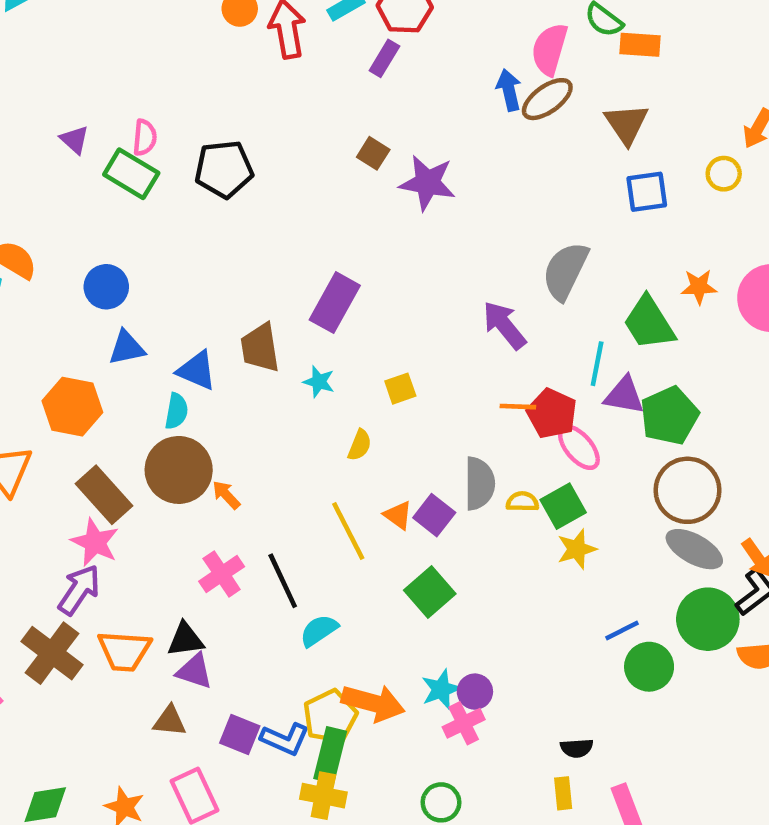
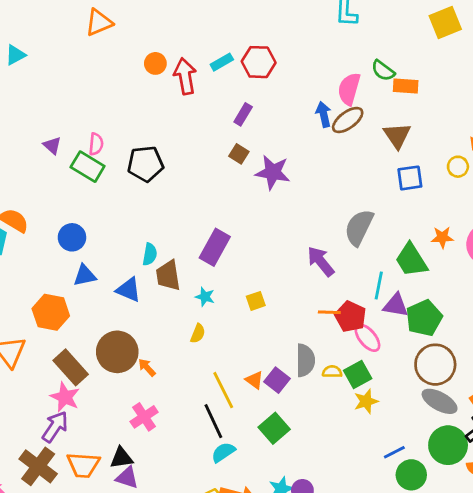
purple rectangle: (384, 58) -> (243, 114), moved
cyan semicircle: (176, 411) -> (150, 254), moved
yellow semicircle: (360, 445) -> (198, 333), moved
black line: (283, 581) -> (213, 421), moved
cyan semicircle: (319, 631) -> (223, 452), moved

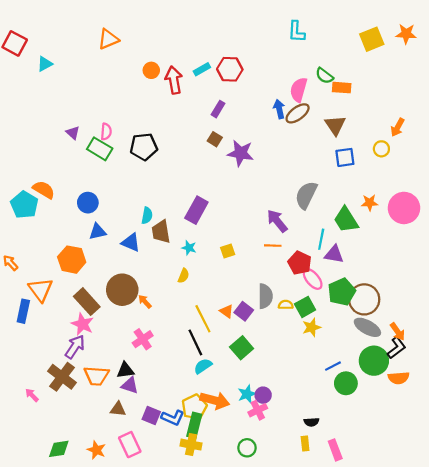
orange line: (329, 312) -> (273, 246), moved
green pentagon: (424, 318) -> (342, 292), moved

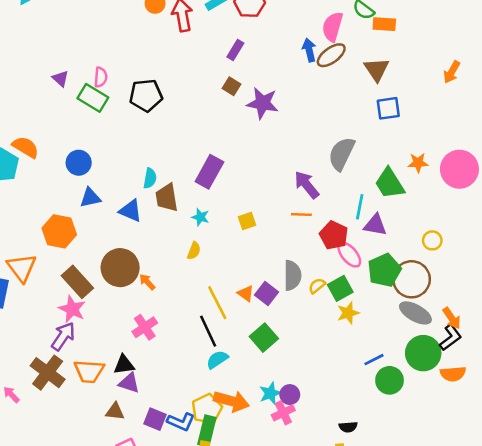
yellow circle: (381, 149) -> (432, 240), moved
yellow semicircle: (286, 305) -> (317, 286), turned -40

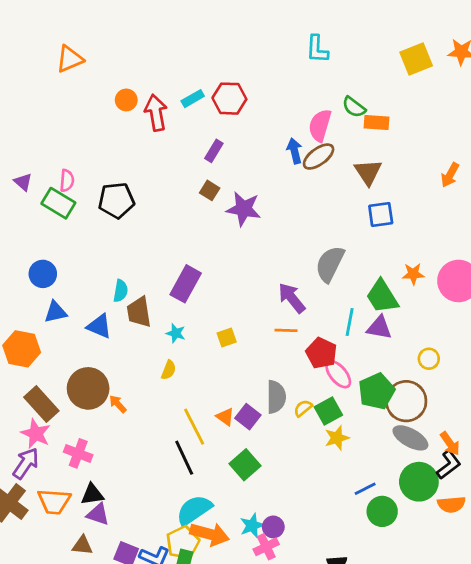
purple triangle: (375, 225) -> (379, 328), moved
pink cross: (145, 327) -> (78, 453), moved, turned -35
cyan semicircle: (217, 360) -> (194, 510), moved, size x1.5

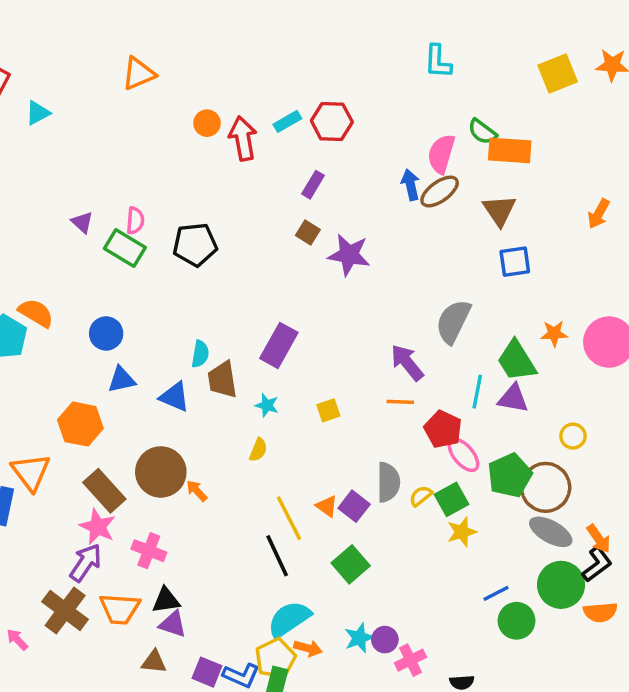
orange rectangle: (376, 123) -> (510, 150), size x1.4
orange arrow: (210, 534) -> (308, 648), size x0.6
pink cross: (266, 547) -> (411, 660), moved

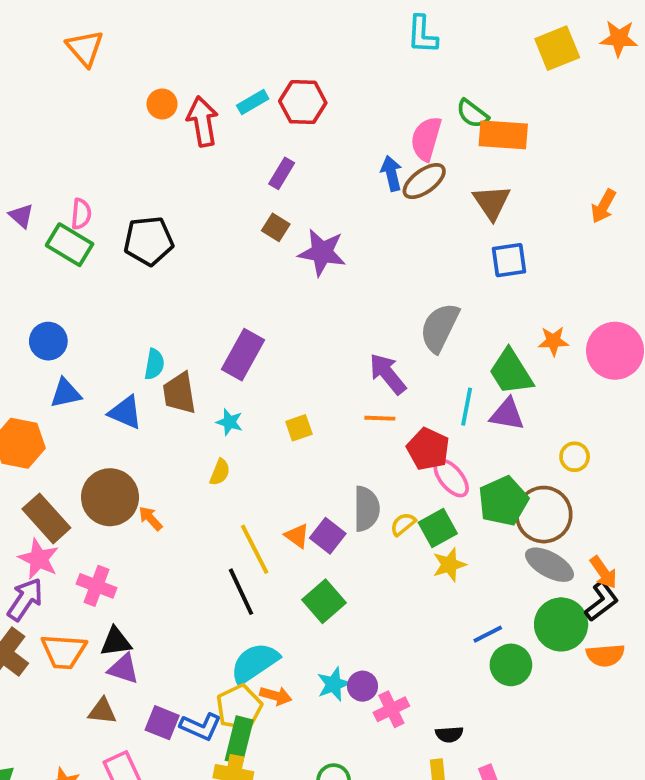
orange triangle: (139, 74) -> (85, 48), turned -48

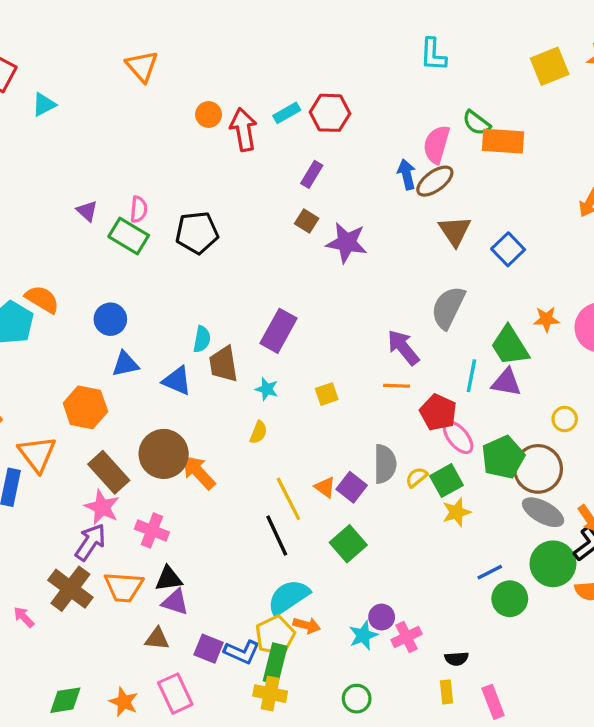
brown triangle: (492, 202) -> (455, 231), moved
blue square: (509, 260) -> (508, 249), turned -36
orange arrow: (150, 518) -> (199, 472), size x1.6
cyan star: (334, 684) -> (363, 635), moved

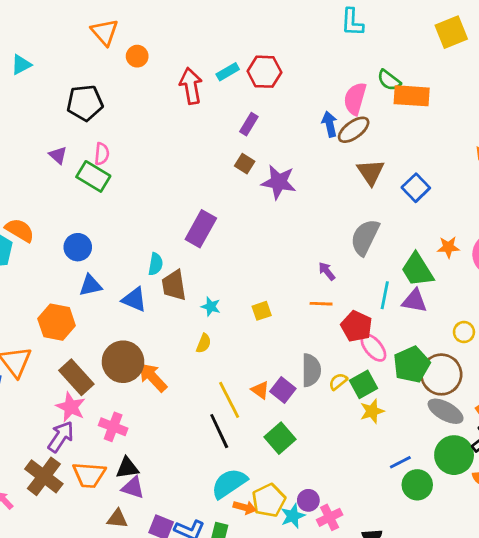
orange circle: (209, 114) -> (137, 56), moved
black pentagon: (197, 233) -> (85, 103), moved
purple rectangle: (278, 331) -> (201, 229), moved
purple arrow: (403, 347) -> (327, 271), size x0.6
yellow pentagon: (275, 635) -> (269, 500), moved

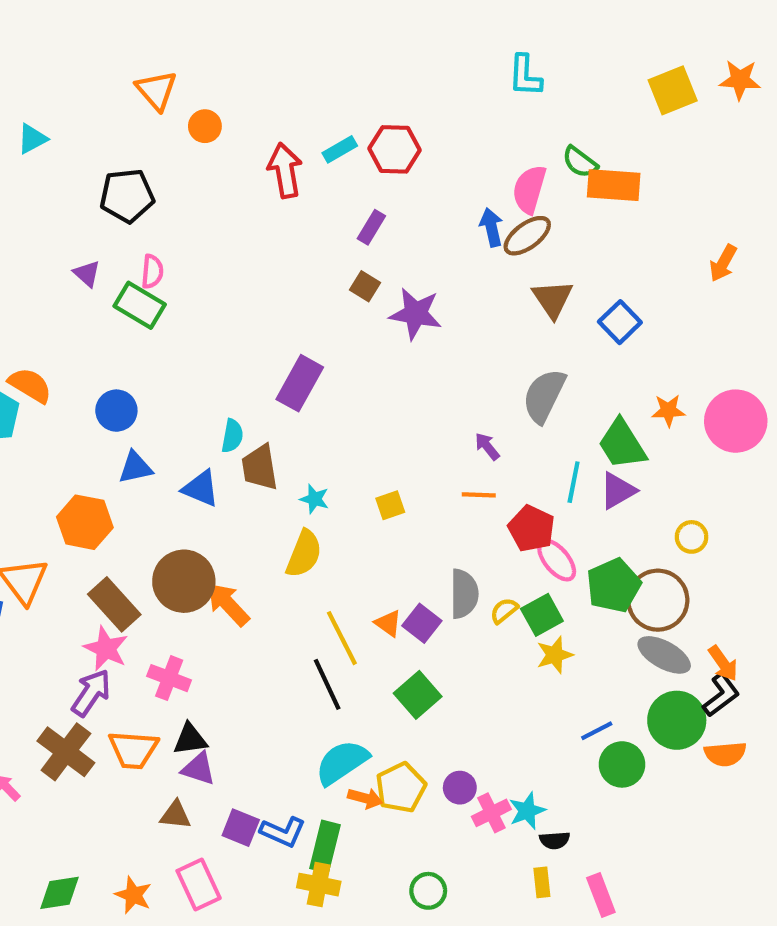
purple triangle: (414, 301) -> (618, 491), turned -40
yellow semicircle: (204, 343) -> (304, 554), size x1.6
cyan star: (293, 516) -> (527, 811), moved

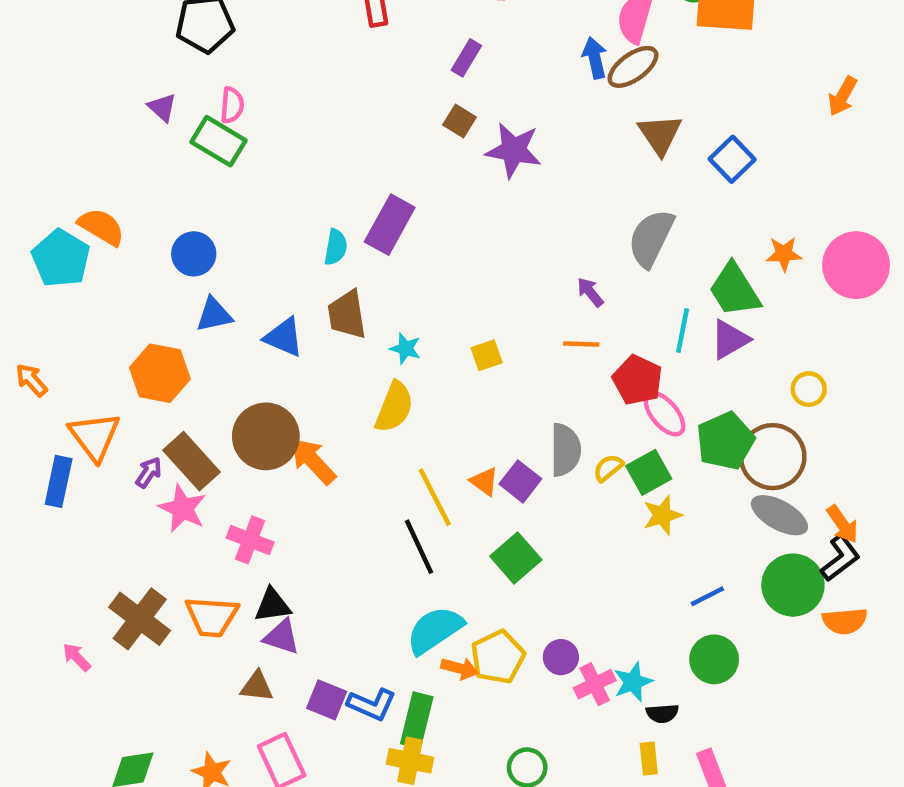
cyan semicircle: (232, 436) -> (336, 247), moved
purple arrow: (91, 693) -> (149, 472), moved, size x0.6
green circle: (622, 764) -> (714, 659), moved

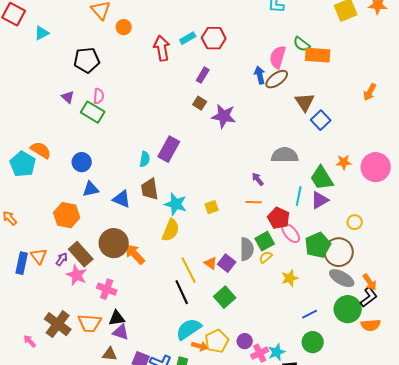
brown triangle: (660, 134) -> (305, 102), moved
gray semicircle: (651, 238) -> (285, 155), turned 64
cyan star: (405, 348) -> (176, 204), size x1.6
orange triangle: (95, 436) -> (39, 256), moved, size x0.7
green square: (649, 472) -> (265, 241), moved

